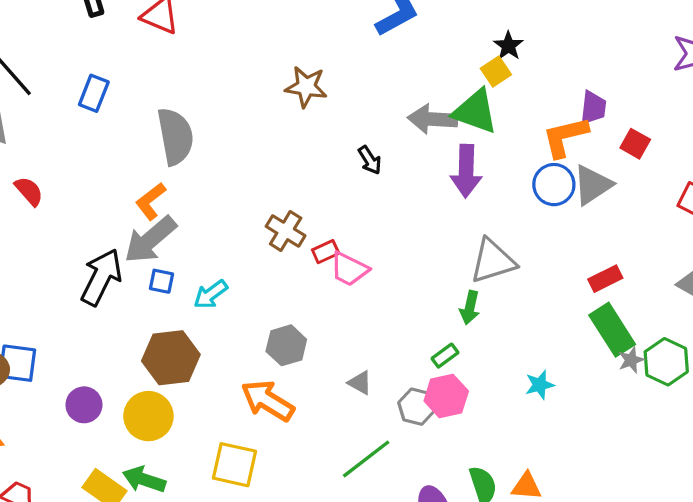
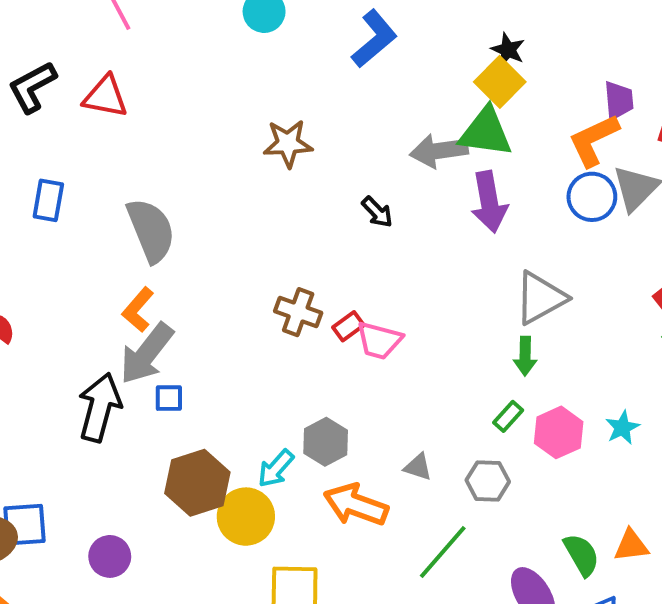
yellow square: (496, 71) -> (500, 82), size x1.4
cyan arrow: (211, 294) -> (276, 468), moved
pink hexagon: (446, 396) -> (559, 432), moved
orange arrow: (268, 401) -> (356, 505), moved
yellow circle: (148, 416) -> (246, 517), moved

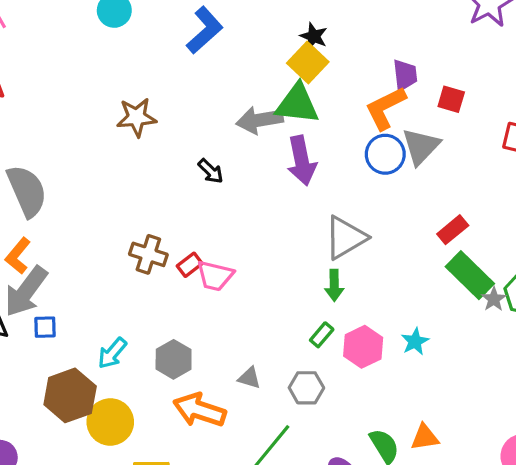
cyan arrow: (276, 468) -> (112, 353), moved

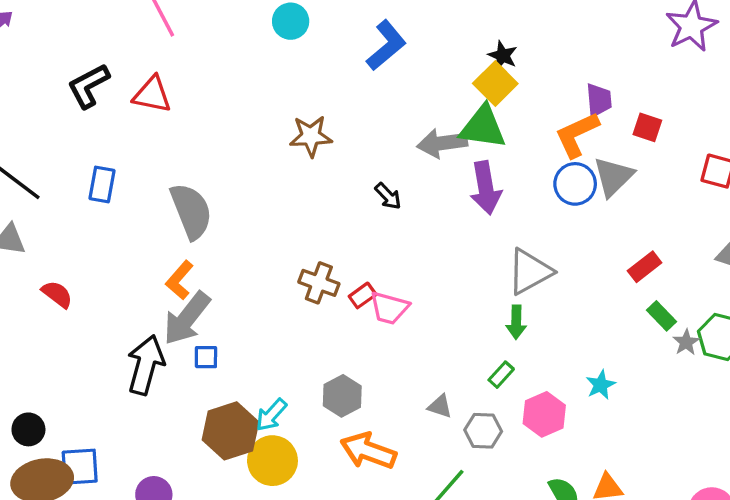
green rectangle: (470, 275) -> (661, 316), size x0.6
pink hexagon: (363, 347) -> (544, 414), moved
cyan arrow: (112, 353) -> (271, 415), moved
gray triangle: (249, 378) -> (440, 406), moved

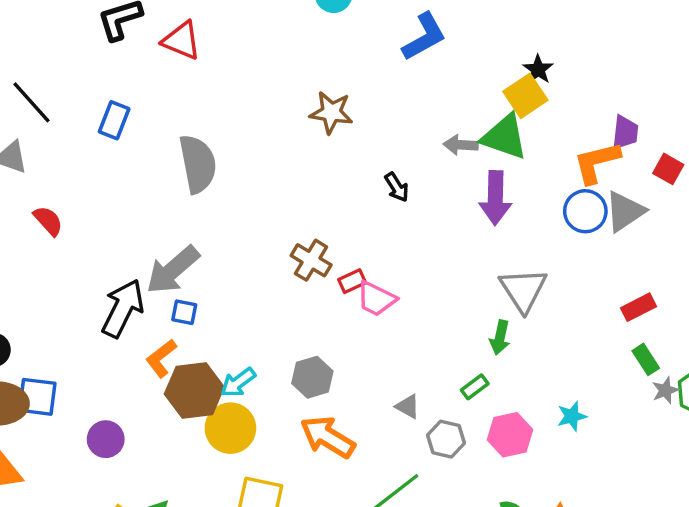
gray arrow: (442, 143) -> (461, 145), size x0.7
gray triangle: (530, 272) -> (523, 290), turned -45
orange L-shape: (180, 280) -> (161, 358), moved

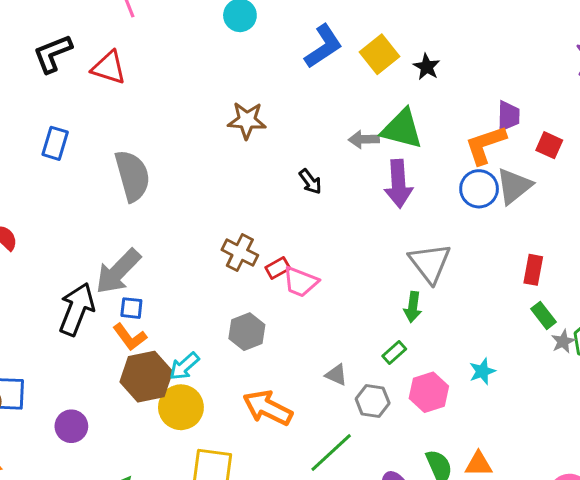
yellow square: (525, 96) -> (380, 54), moved
red rectangle: (638, 307) -> (533, 270), turned -48
orange L-shape: (161, 358) -> (130, 337), moved, turned -84
gray hexagon: (312, 377) -> (247, 332), moved

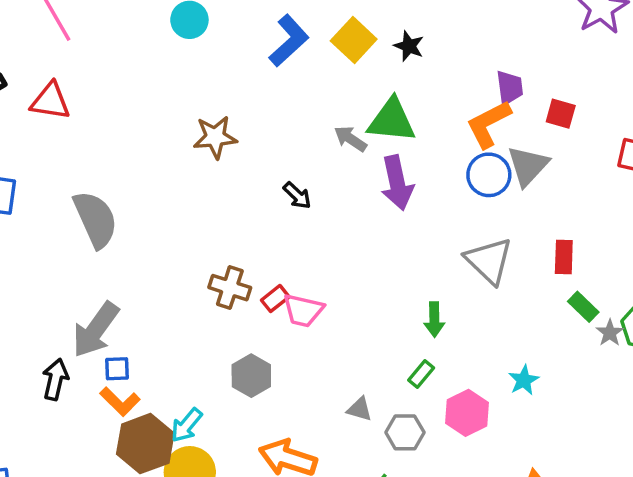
gray arrow: (364, 139) -> (350, 139), turned 44
gray triangle: (430, 263) -> (489, 261), moved
black arrow: (77, 309) -> (55, 379), size x0.7

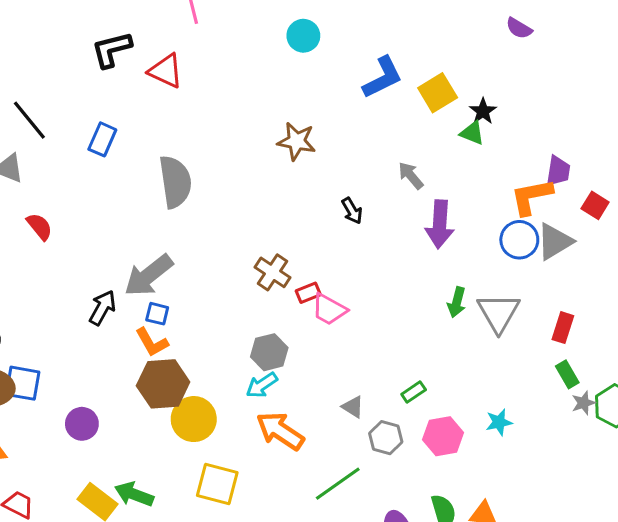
green triangle: (392, 120) -> (472, 133), moved, size x0.6
green arrow: (434, 319) -> (457, 302), moved
cyan arrow: (187, 425) -> (262, 385), moved

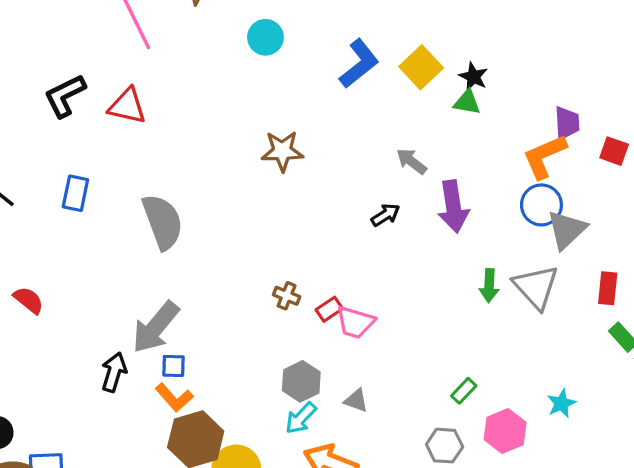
black arrow: (352, 211) -> (386, 215), moved, turned -80
gray triangle: (555, 242) -> (567, 230), moved
brown cross: (272, 272) -> (287, 296), size x0.7
gray triangle: (353, 407) -> (356, 401), moved

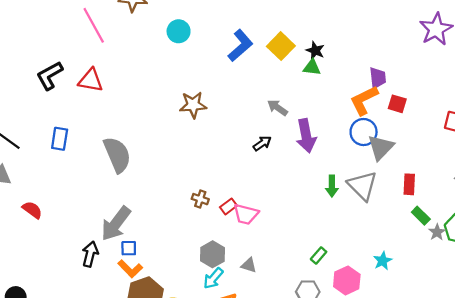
red square: (614, 151) -> (397, 104), moved

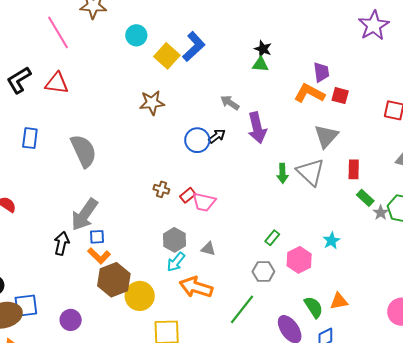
yellow square: (281, 46) -> (167, 56), moved
orange L-shape: (364, 100) -> (309, 93), turned 56
blue circle: (364, 132) -> (197, 140), moved

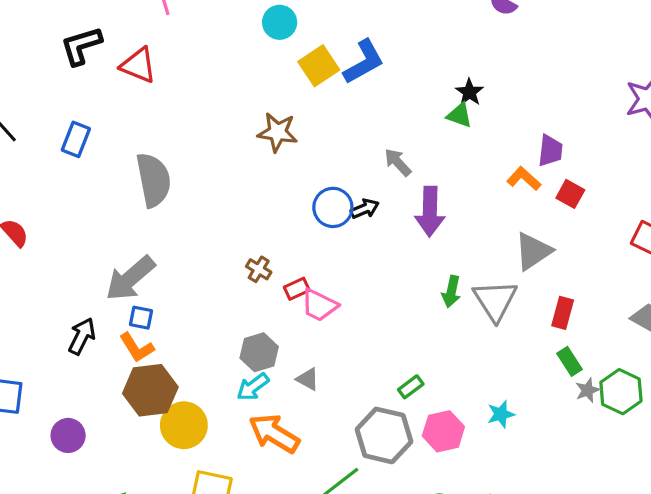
orange L-shape: (309, 93) -> (524, 179), size x0.7
black arrow: (62, 243) -> (82, 336), moved
gray hexagon: (263, 272) -> (384, 435), size x1.6

